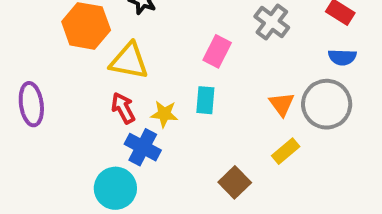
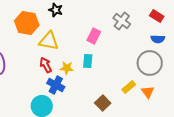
orange triangle: (282, 104) -> (148, 92), moved

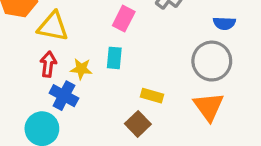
red arrow: (46, 65) -> (48, 64), turned 35
yellow rectangle: (129, 87) -> (152, 96), moved, turned 56
orange triangle: (148, 92) -> (209, 107), size x1.5

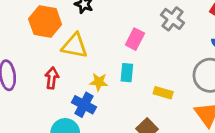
red arrow: (48, 64) -> (52, 78), moved
yellow rectangle: (152, 96) -> (163, 93), moved

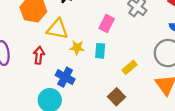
yellow star: (99, 82) -> (77, 48), moved
yellow rectangle: (163, 93) -> (130, 67), turned -56

